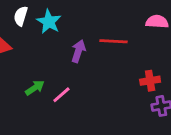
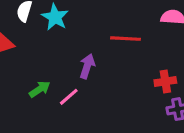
purple arrow: (78, 51) -> (87, 66), moved

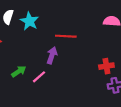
red line: (125, 39) -> (66, 36), moved

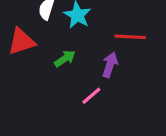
green arrow: (19, 71) -> (65, 59), moved

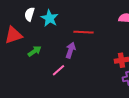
green arrow: (65, 59) -> (34, 51), moved

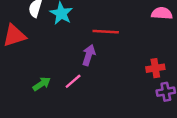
green arrow: (34, 51) -> (42, 84), moved

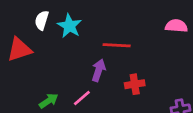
red cross: (155, 68) -> (135, 84), moved

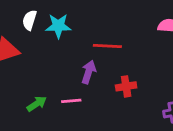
cyan star: (69, 26) -> (58, 26), turned -30
pink line: (82, 98) -> (71, 101), turned 36

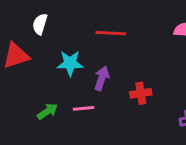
cyan star: (58, 26) -> (70, 63), moved
red line: (107, 46) -> (111, 33), moved

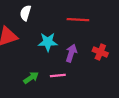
red cross: (141, 93) -> (100, 52), moved, turned 32

